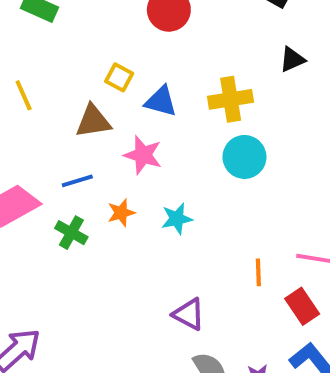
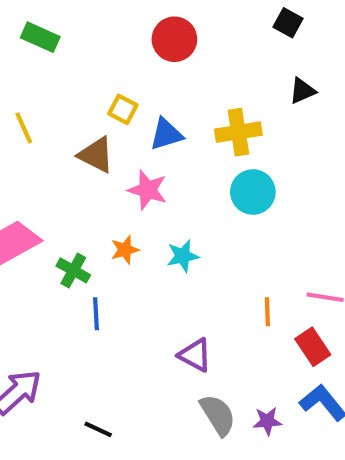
blue triangle: (161, 101) -> (166, 134), turned -32
brown triangle: (93, 121) -> (96, 155), turned 36
blue line: (77, 181) -> (96, 314), moved, turned -76

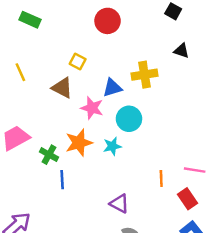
black triangle: (302, 91) -> (182, 51), turned 42
blue triangle: (166, 134) -> (112, 88), moved
cyan circle: (253, 192) -> (129, 119), moved
orange star: (125, 250) -> (79, 143), size x1.6

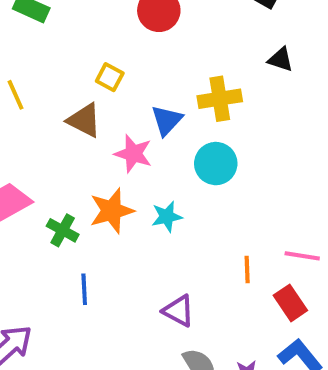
blue triangle: (112, 88) -> (167, 120), turned -30
cyan circle: (129, 119) -> (216, 164), moved
blue line: (62, 180) -> (84, 289), moved

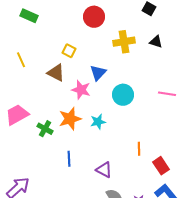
yellow cross: (220, 99) -> (124, 42), moved
pink line: (302, 256) -> (167, 94), moved
blue line: (84, 289) -> (69, 159), moved

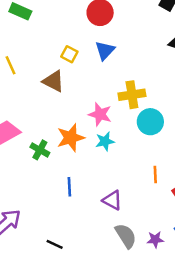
yellow cross: (124, 42) -> (132, 95), moved
blue triangle: (98, 73) -> (105, 51), moved
pink star: (81, 90) -> (100, 114), moved
cyan circle: (123, 95) -> (150, 122), moved

